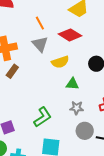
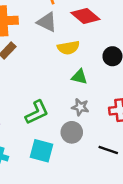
gray triangle: (40, 44) -> (47, 22), turned -30
gray circle: (85, 131) -> (72, 132), moved

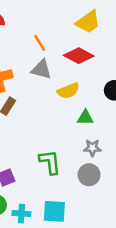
green L-shape: (37, 112) -> (50, 162), turned -60
cyan square: (42, 151) -> (54, 211), moved

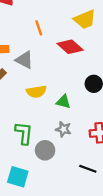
gray triangle: (41, 70) -> (24, 60), moved
yellow semicircle: (68, 91) -> (36, 92), moved
gray circle: (89, 175) -> (45, 150), moved

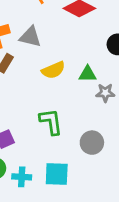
gray star: (63, 129) -> (105, 93), moved
gray circle: (45, 150) -> (92, 143), moved

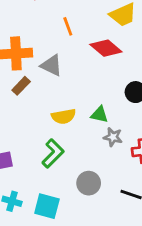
yellow semicircle: (53, 70) -> (64, 116), moved
green L-shape: (51, 122) -> (53, 153), turned 40

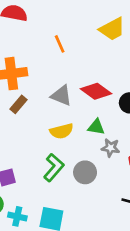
red diamond: (106, 48) -> (96, 91), moved
gray triangle: (51, 65) -> (61, 95), moved
gray circle: (89, 183) -> (85, 172), moved

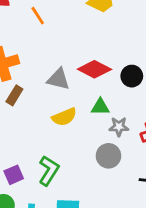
orange line: (60, 44) -> (38, 16), moved
green L-shape: (54, 168) -> (49, 171), moved
gray circle: (85, 172) -> (108, 156), moved

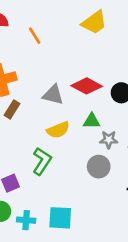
green L-shape: (49, 171) -> (42, 161), moved

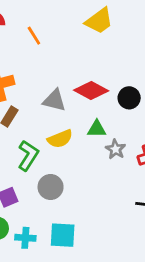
gray star: (109, 140) -> (115, 149), turned 30
green L-shape: (42, 161) -> (28, 155), moved
gray circle: (99, 167) -> (51, 187), moved

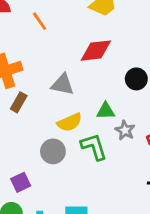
red diamond: (91, 90) -> (96, 51), moved, turned -32
green L-shape: (28, 155) -> (94, 147), moved, turned -48
gray circle: (51, 187) -> (53, 151), moved

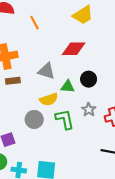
black circle: (136, 79) -> (89, 79), moved
brown rectangle: (19, 102) -> (13, 81), turned 48
green triangle: (106, 111) -> (68, 87), moved

